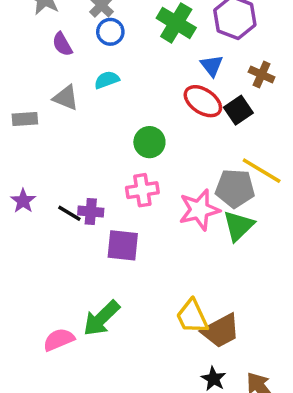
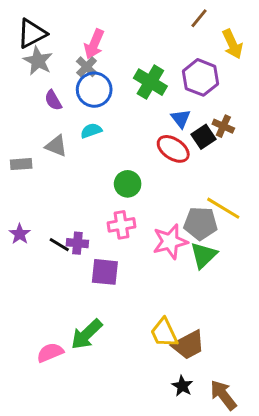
blue circle: (110, 32) -> (94, 90), size x1.5
black square: (238, 110) -> (204, 137), moved

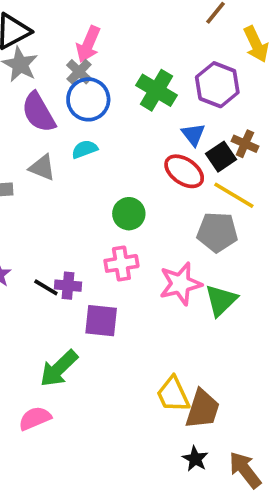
purple semicircle: (53, 100) -> (39, 112), size x1.6
yellow line: (223, 208) -> (234, 195), moved
gray pentagon: (201, 223) -> (217, 232), moved
green arrow: (87, 334) -> (59, 369), moved
brown trapezoid: (188, 345) -> (203, 409), turned -44

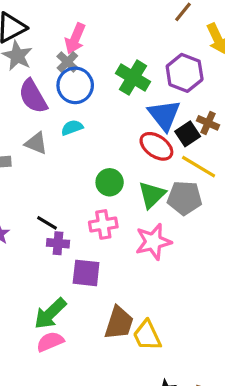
blue triangle: (193, 134) -> (164, 115), size x1.6
black line: (46, 287) -> (47, 223), moved
green triangle: (221, 300) -> (152, 195), moved
brown trapezoid: (203, 409) -> (119, 323), moved
pink semicircle: (35, 418) -> (50, 342), moved

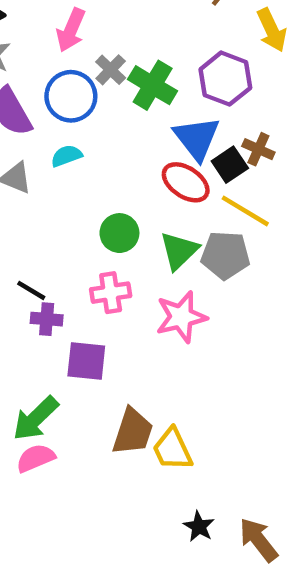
gray cross: (67, 62) -> (111, 70), moved

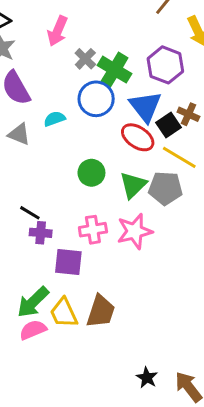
blue circle: (71, 96) -> (96, 99), moved
pink cross: (111, 293) -> (93, 230), moved
yellow trapezoid: (172, 449) -> (64, 313), moved

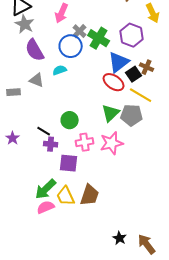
blue circle: (96, 99) -> (71, 46), moved
blue triangle: (145, 107) -> (119, 62), turned 30
green circle: (91, 173) -> (70, 120), moved

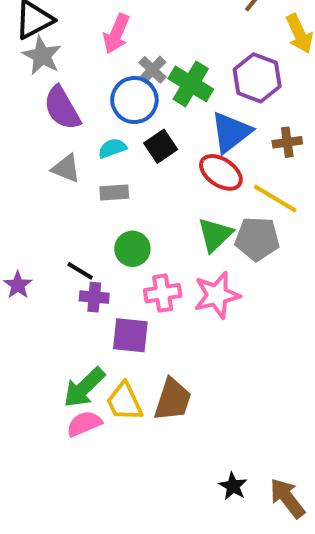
brown cross: (147, 67) -> (287, 142), turned -32
black square: (134, 74) -> (161, 146), moved
gray rectangle: (14, 92) -> (114, 192), moved

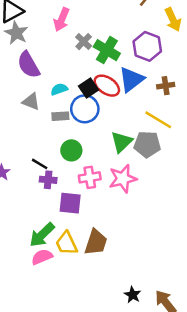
blue circle: (134, 100) -> (85, 109), moved
red ellipse: (221, 172) -> (107, 86), moved

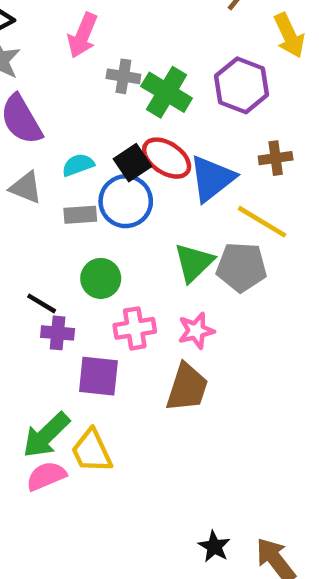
gray cross: (84, 42) -> (123, 76), turned -35
blue triangle: (131, 79) -> (212, 179), moved
pink star: (123, 179) -> (196, 331), size x0.7
brown trapezoid: (96, 242) -> (187, 387), moved

